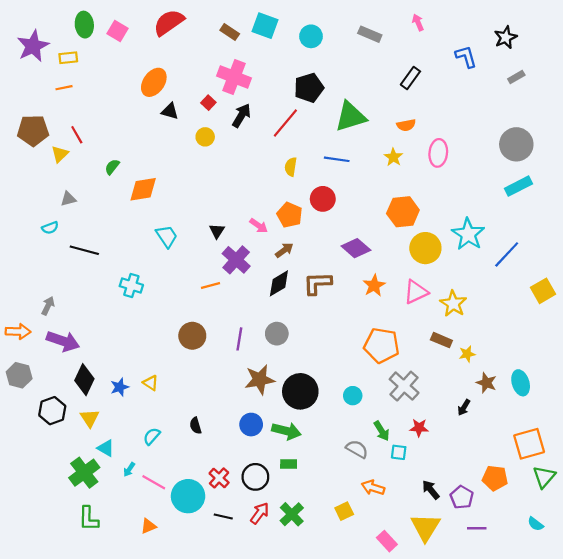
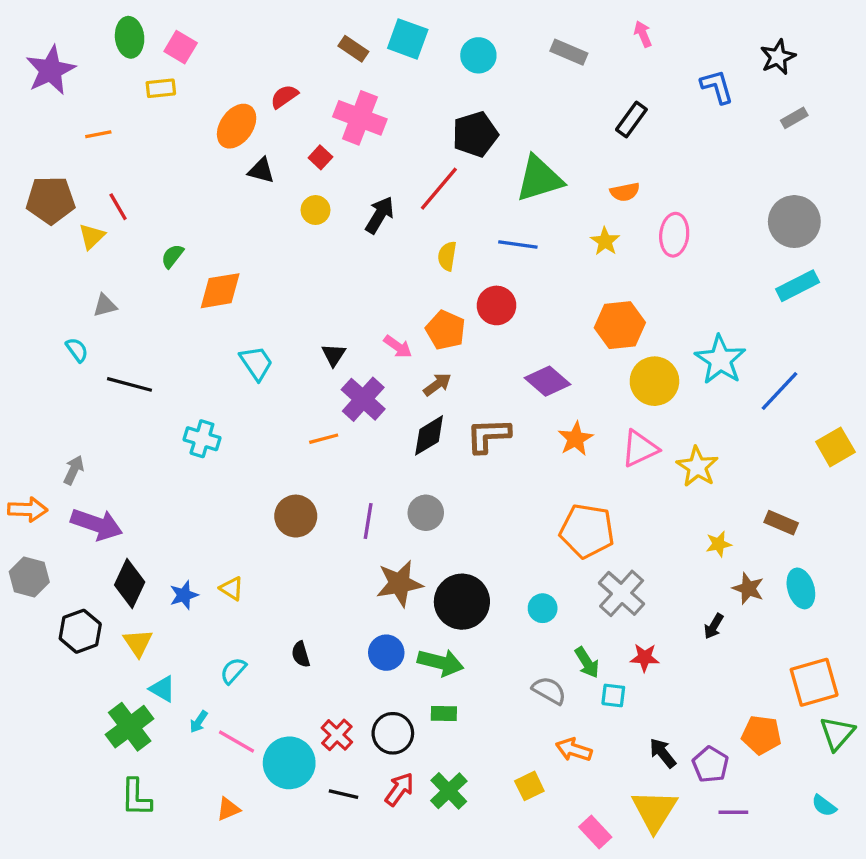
red semicircle: (169, 22) -> (284, 96), moved, size x0.6
yellow rectangle: (68, 58) -> (161, 88), moved
black arrow: (241, 115) -> (380, 215), moved
cyan semicircle: (50, 228) -> (77, 350), turned -105
brown rectangle: (441, 340) -> (781, 523), moved

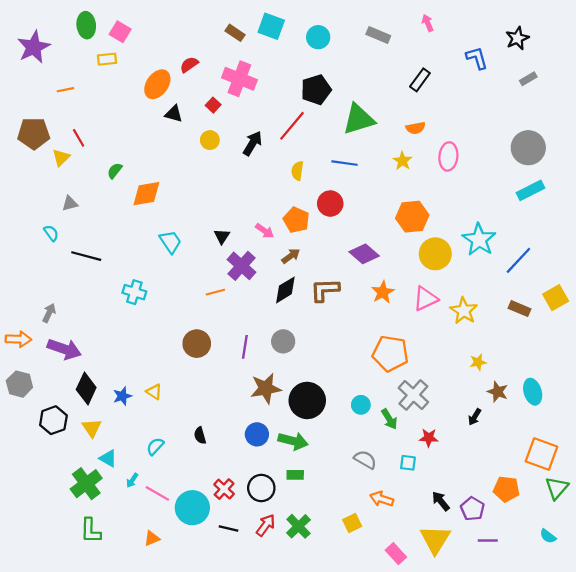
brown rectangle: (781, 523) -> (520, 309), moved
green arrow: (587, 663) -> (389, 419), moved
orange square: (814, 682) -> (541, 454), turned 36

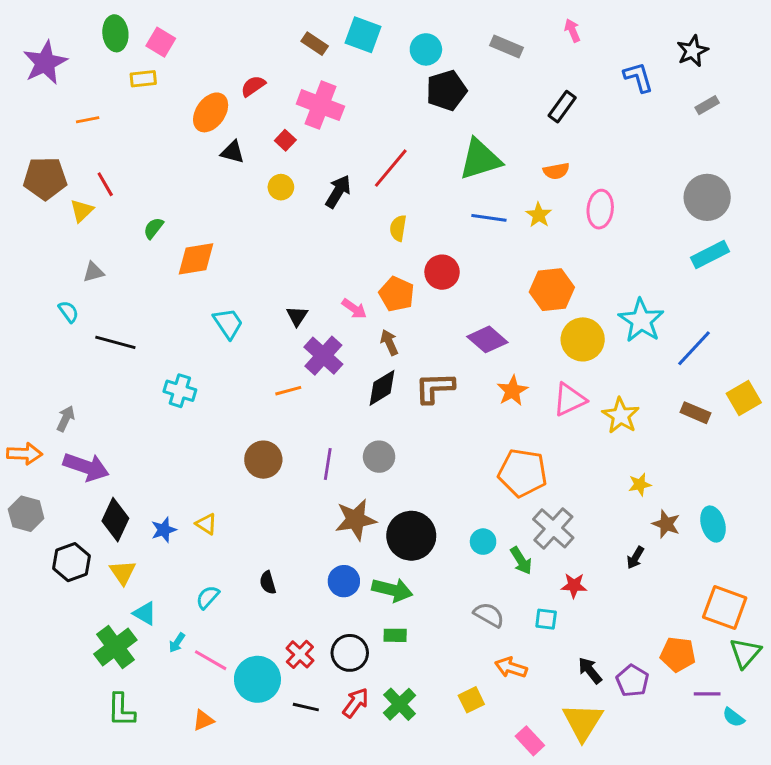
black pentagon: (316, 90) -> (446, 90), moved
blue line: (344, 163) -> (489, 218), moved
brown arrow: (291, 256) -> (389, 342), turned -78
purple line: (488, 541) -> (707, 694), moved

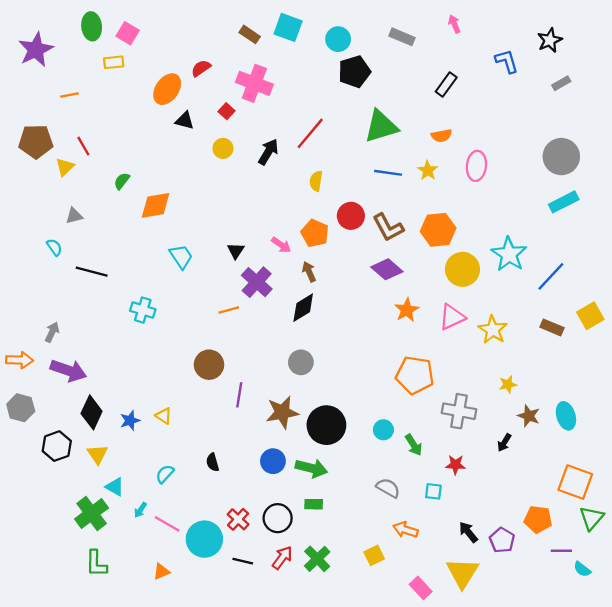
brown L-shape: (435, 388) -> (388, 227), moved, turned -116
purple line: (328, 464) -> (239, 395), moved
gray cross: (553, 528) -> (459, 411), moved, turned -32

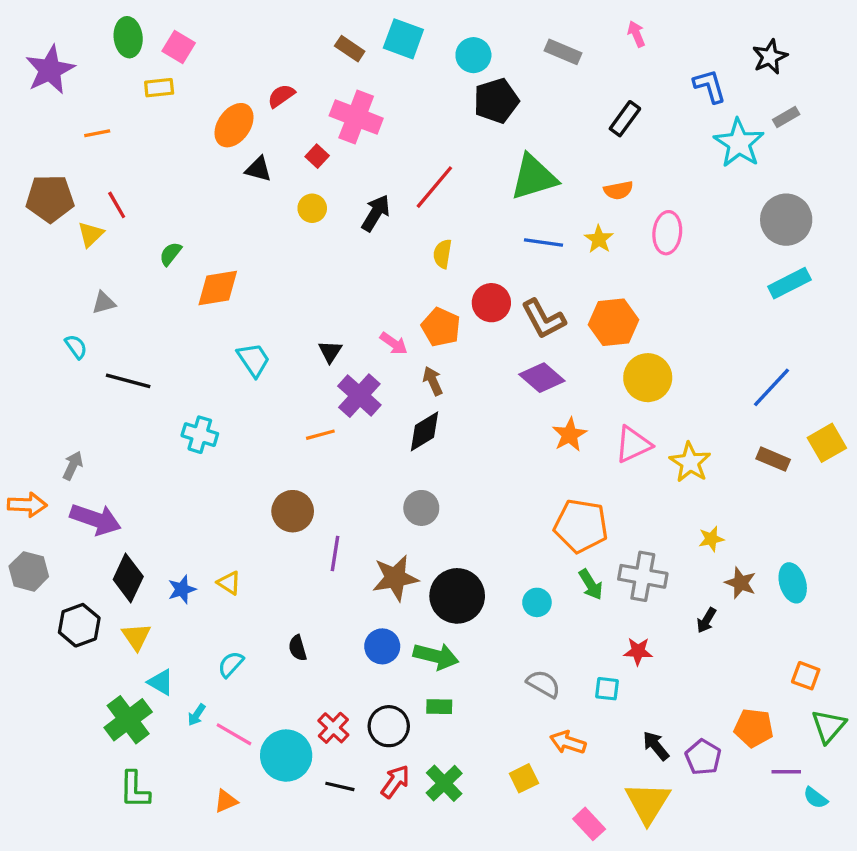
cyan star: (509, 254) -> (739, 143), moved
green arrow: (414, 445) -> (591, 584), moved
orange square: (575, 482) -> (806, 676), size x0.6

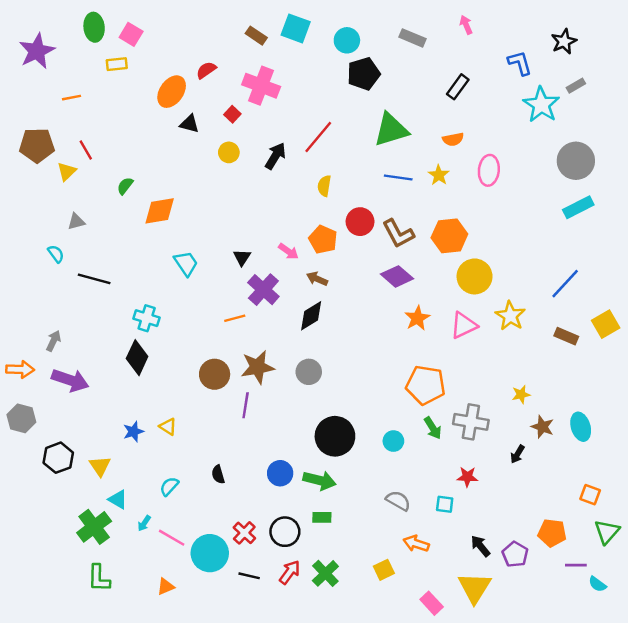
brown arrow: (433, 381) -> (317, 279), turned -42
yellow star: (690, 462) -> (510, 316), moved
black diamond: (128, 578) -> (137, 358), moved
brown star: (395, 578) -> (257, 367), moved

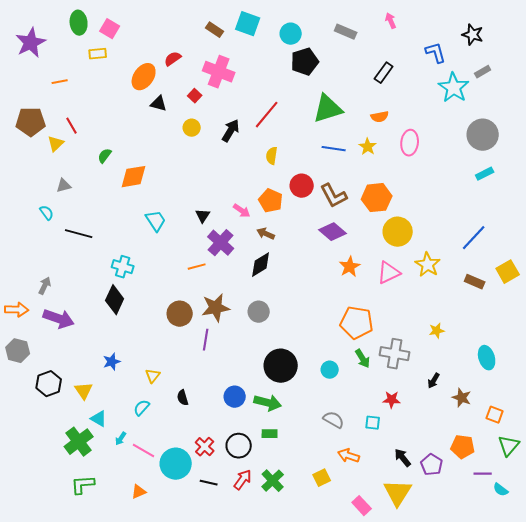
black star: (564, 42) -> (473, 35), turned -30
cyan rectangle: (578, 207) -> (485, 174), size x0.7
yellow triangle: (168, 427) -> (153, 376), moved, turned 35
brown star: (542, 427) -> (462, 398), moved
green L-shape: (99, 578) -> (83, 485), turned 85

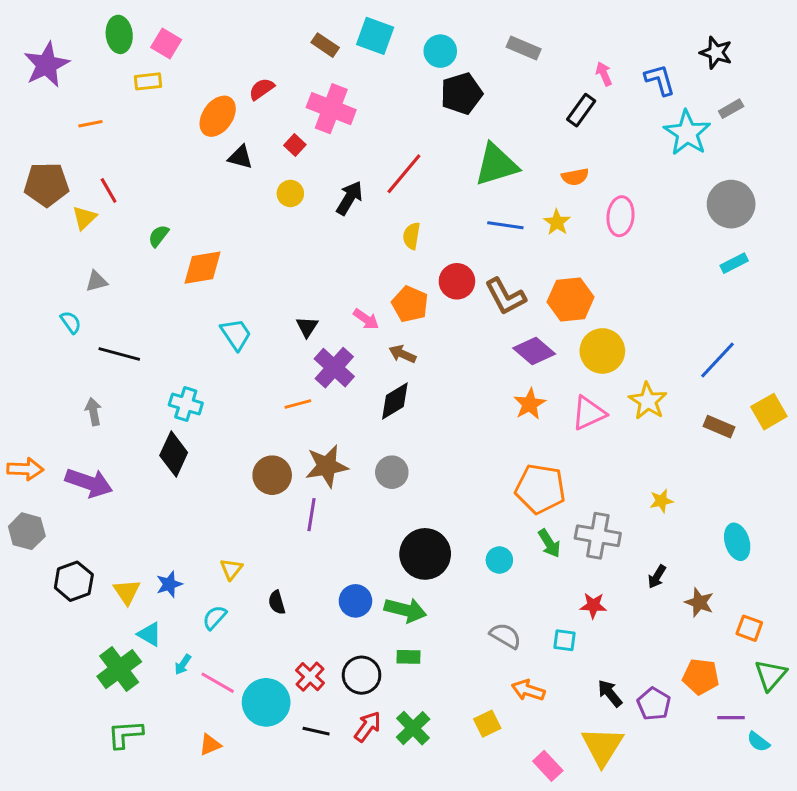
pink arrow: (391, 21) -> (604, 74), moved
purple diamond: (333, 232) -> (534, 351), moved
gray arrow: (45, 286) -> (93, 412), moved, turned -36
blue star: (112, 362) -> (169, 584), moved

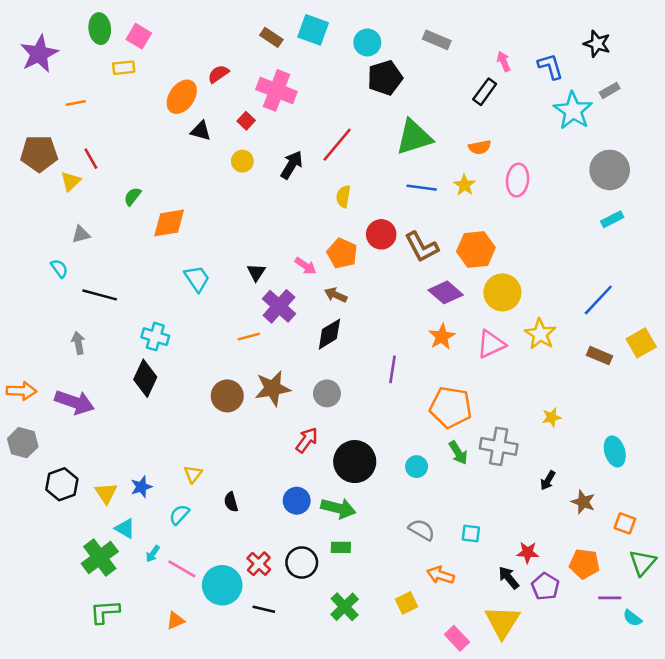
purple line: (312, 515) -> (393, 369), moved
red star: (593, 605) -> (528, 552), moved
red arrow: (368, 727) -> (307, 440), moved

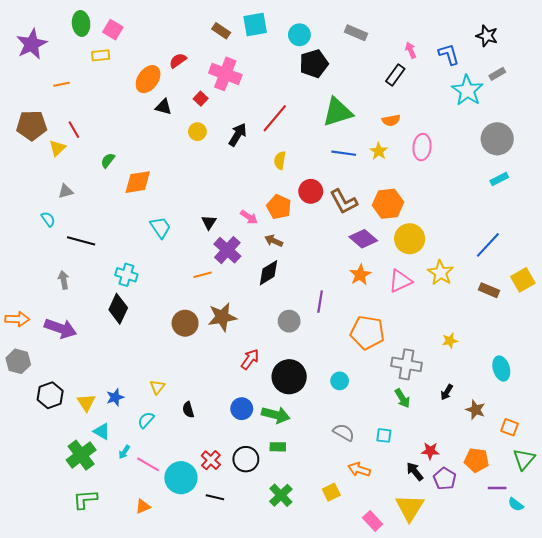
cyan square: (313, 30) -> (255, 24), turned -30
gray circle: (327, 393) -> (289, 321), moved
green arrow: (458, 453) -> (402, 398), moved

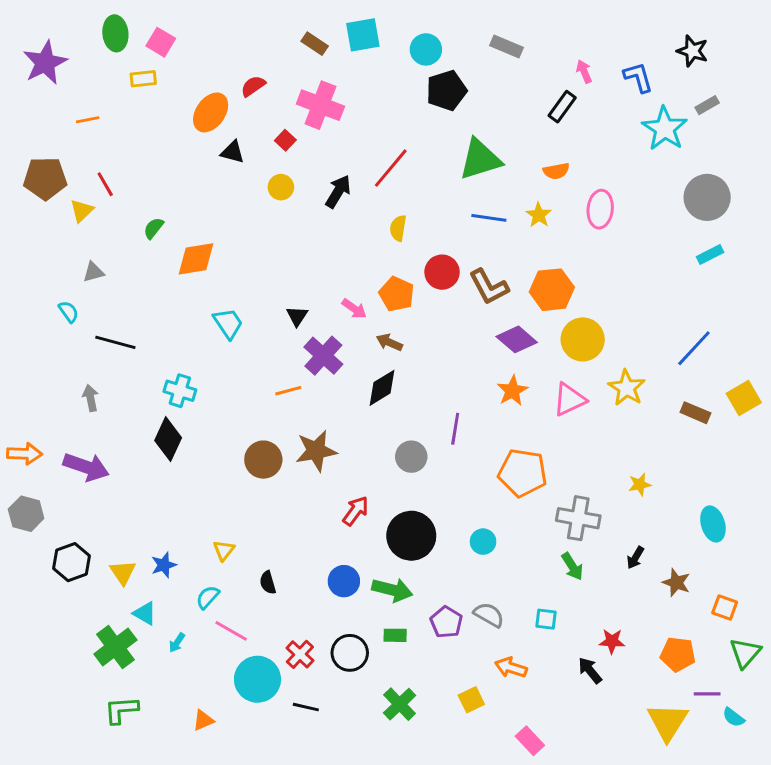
pink line: (148, 464) -> (231, 631), moved
purple pentagon: (445, 479) -> (446, 622), moved
yellow triangle: (410, 508) -> (668, 722), moved

